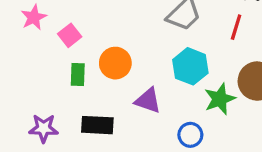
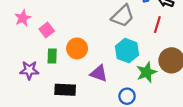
purple star: (44, 128) -> (29, 70), moved

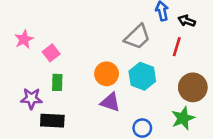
orange circle: (77, 48) -> (107, 74), moved
green star: (147, 72) -> (183, 118), moved
black rectangle: (65, 90) -> (52, 121), moved

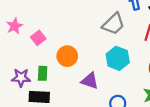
orange circle: (107, 74) -> (67, 56), moved
green rectangle: (57, 82) -> (43, 73), moved

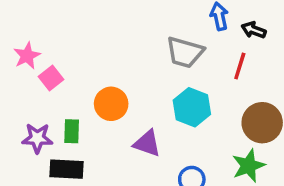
gray trapezoid: (113, 24) -> (185, 52), turned 60
pink square: (38, 38) -> (51, 78), moved

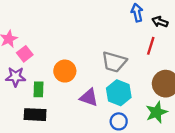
gray trapezoid: (185, 52) -> (114, 62), moved
cyan hexagon: (192, 107) -> (119, 93), moved
purple star: (37, 138) -> (16, 77), moved

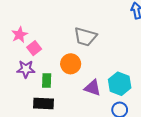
gray trapezoid: (114, 62) -> (85, 37), moved

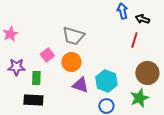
pink square: (34, 48) -> (47, 55), moved
orange circle: (71, 64) -> (71, 62), moved

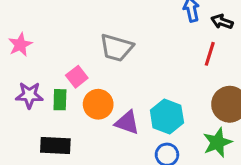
orange circle: (71, 62) -> (98, 104), moved
green rectangle: (36, 78) -> (60, 100), moved

